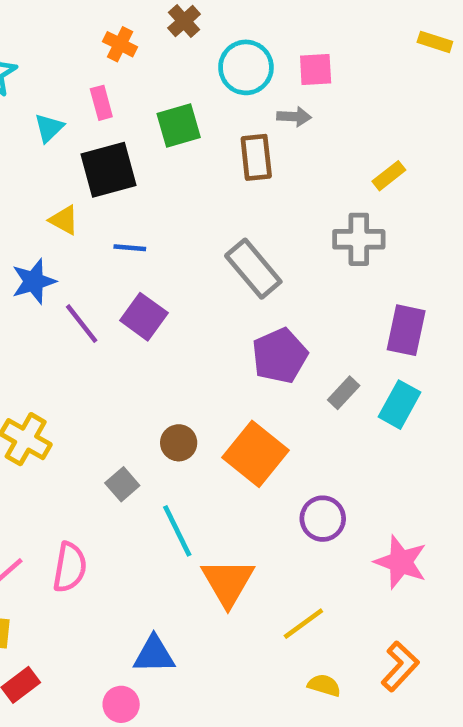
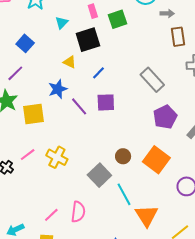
pink rectangle: (101, 103) -> (93, 11), moved
brown rectangle: (256, 157) -> (178, 37), moved
blue line: (130, 248) -> (99, 73), turned -48
purple square: (144, 317) -> (106, 102), turned -36
gray square: (122, 484) -> (99, 175), size x1.6

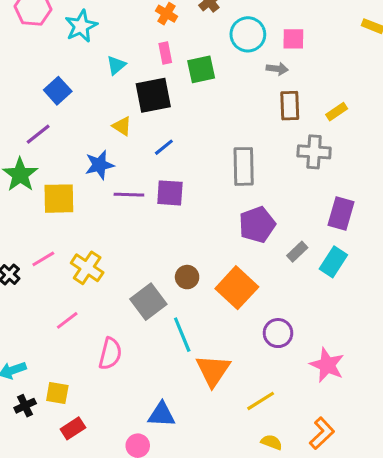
gray rectangle: (152, 80) -> (244, 166), turned 35
purple line: (79, 106) -> (129, 195), turned -54
pink line: (51, 215) -> (67, 320), moved

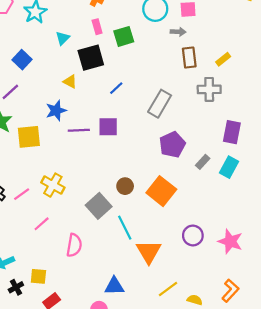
blue line: (164, 147) -> (116, 88), moved
gray rectangle: (244, 166) -> (160, 104), turned 36
pink line: (43, 259) -> (22, 194), moved
purple circle: (278, 333) -> (193, 235), moved
yellow line: (261, 401) -> (168, 289), moved

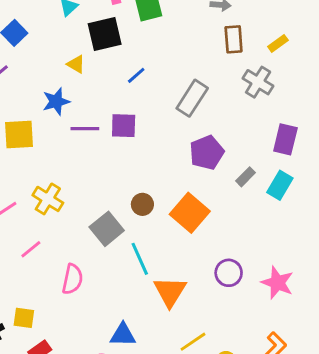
gray cross: (209, 89) -> (258, 82), turned 30

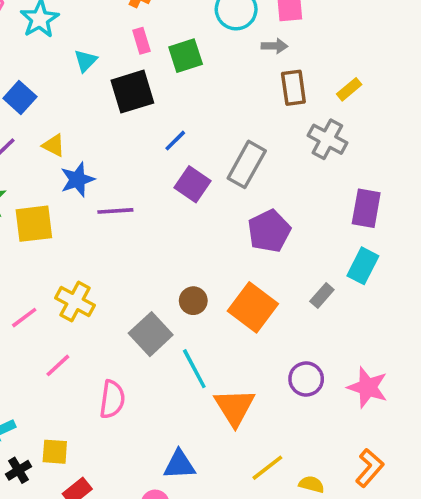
yellow triangle: (76, 64) -> (54, 145), moved
purple square: (124, 126) -> (192, 184), moved, turned 36
gray rectangle: (245, 177) -> (322, 295), moved

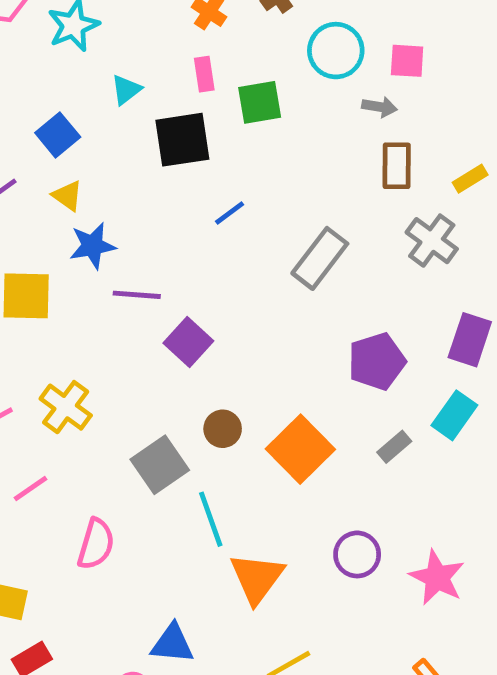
blue square: (20, 97) -> (58, 135), moved
purple square: (192, 184) -> (188, 342), moved
purple pentagon: (269, 231) -> (377, 361), moved

